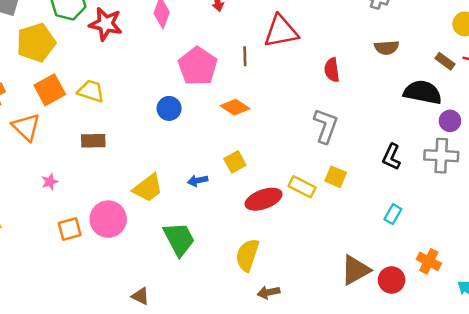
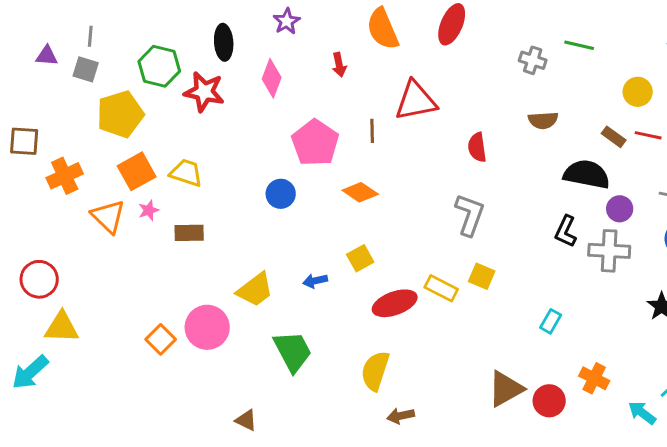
black L-shape: (392, 157) -> (566, 231), moved
pink star: (50, 182) -> (149, 210), moved
orange square: (70, 229) -> (161, 339), turned -30

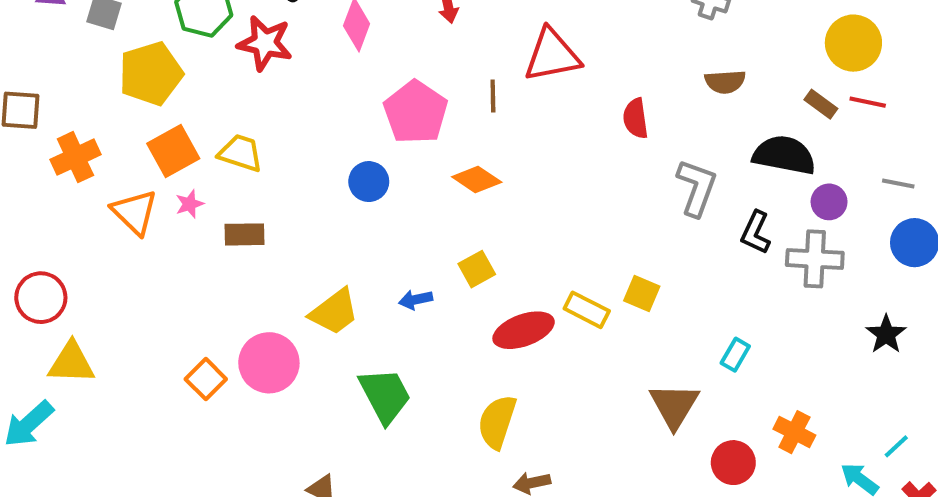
yellow circle: (638, 92) -> (853, 43), size x1.4
gray L-shape: (470, 215) -> (697, 188), moved
brown triangle: (506, 389) -> (674, 406), moved, turned -30

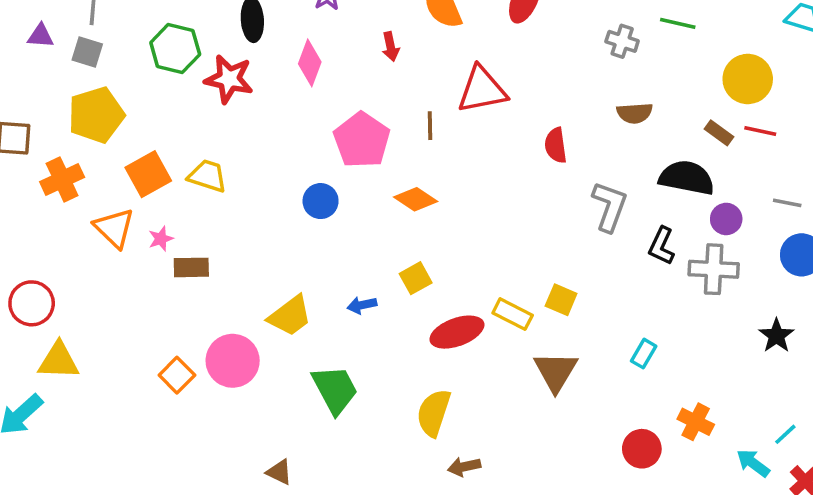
yellow pentagon: (151, 74) -> (96, 115), moved
pink star: (190, 204) -> (161, 239), moved
brown rectangle: (245, 234) -> (191, 267), moved
brown triangle: (674, 406) -> (556, 372), moved

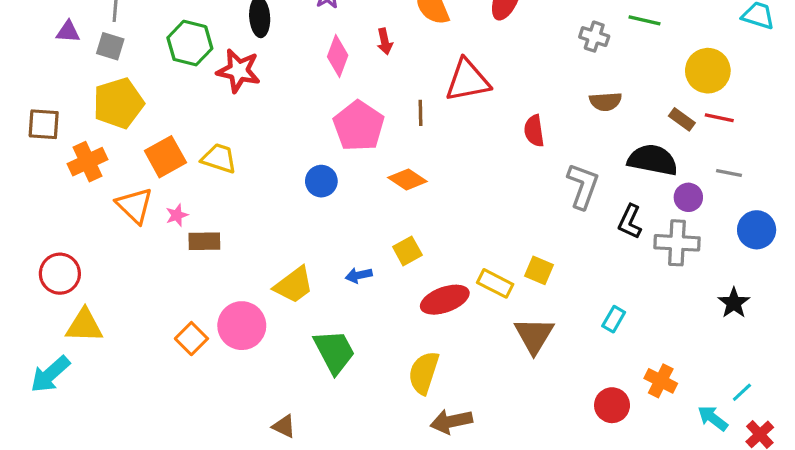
pink diamond: (310, 63) -> (338, 56), moved
gray line: (787, 203) -> (729, 173), moved
brown arrow: (464, 467) -> (451, 421), size x1.4

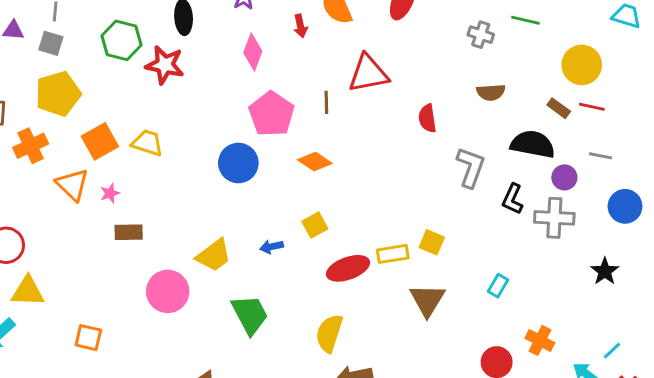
red arrow: (385, 41) -> (300, 26), moved
blue circle: (321, 181) -> (238, 163), size x1.4
brown rectangle: (204, 241) -> (129, 232), moved
yellow rectangle: (495, 283) -> (393, 254), turned -36
orange square: (191, 339) -> (88, 338), moved, turned -32

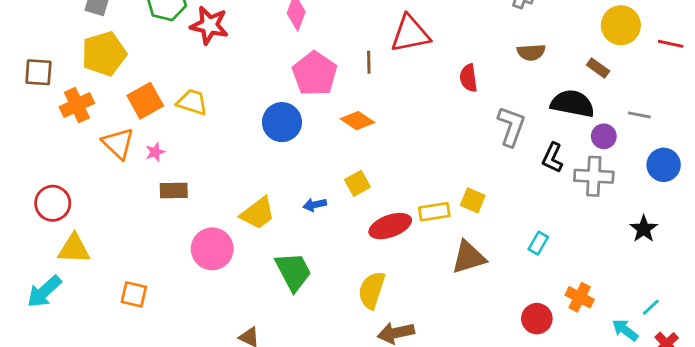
red line: (592, 107) -> (671, 44), moved
brown triangle: (427, 300) -> (468, 257), turned 42

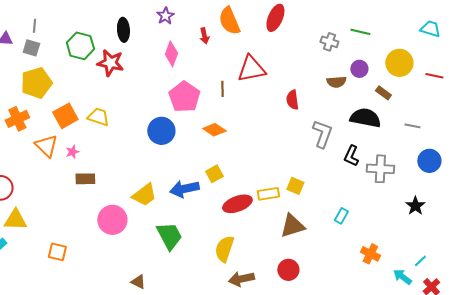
purple circle: (604, 136) -> (359, 69), moved
blue arrow: (315, 205) -> (184, 189), size x1.8
red circle: (537, 319) -> (288, 270), moved

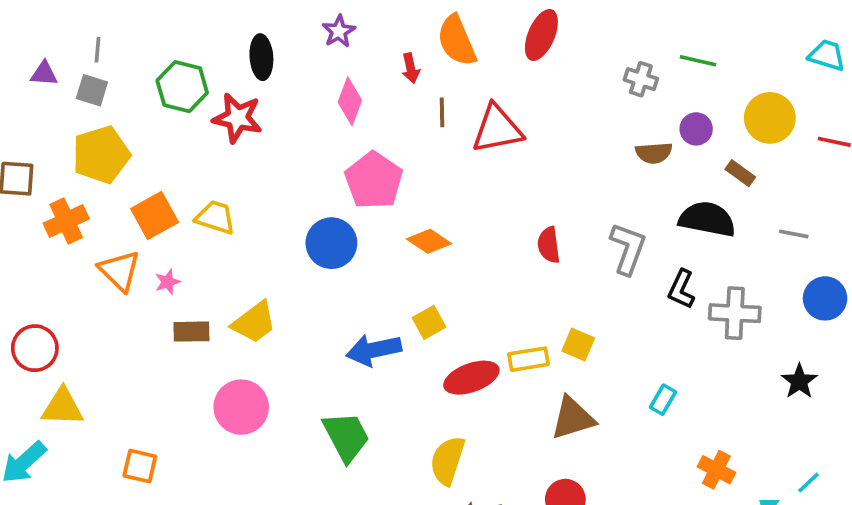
brown line: (222, 89) -> (442, 112), moved
red semicircle: (292, 100) -> (549, 245), moved
yellow trapezoid: (144, 195) -> (254, 322), moved

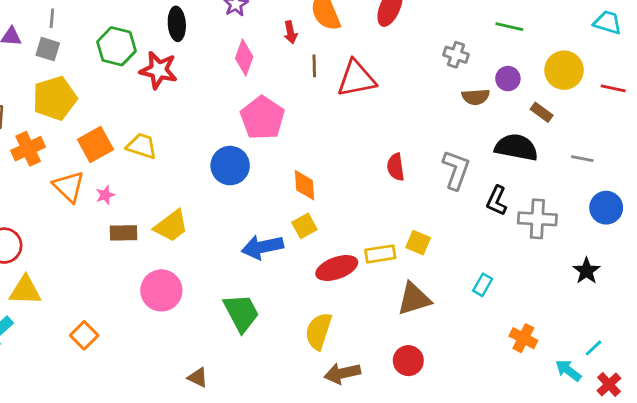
gray cross: (641, 79) -> (456, 55), moved
orange diamond: (429, 241) -> (304, 185), moved, turned 52
orange square: (140, 466) -> (84, 335), turned 32

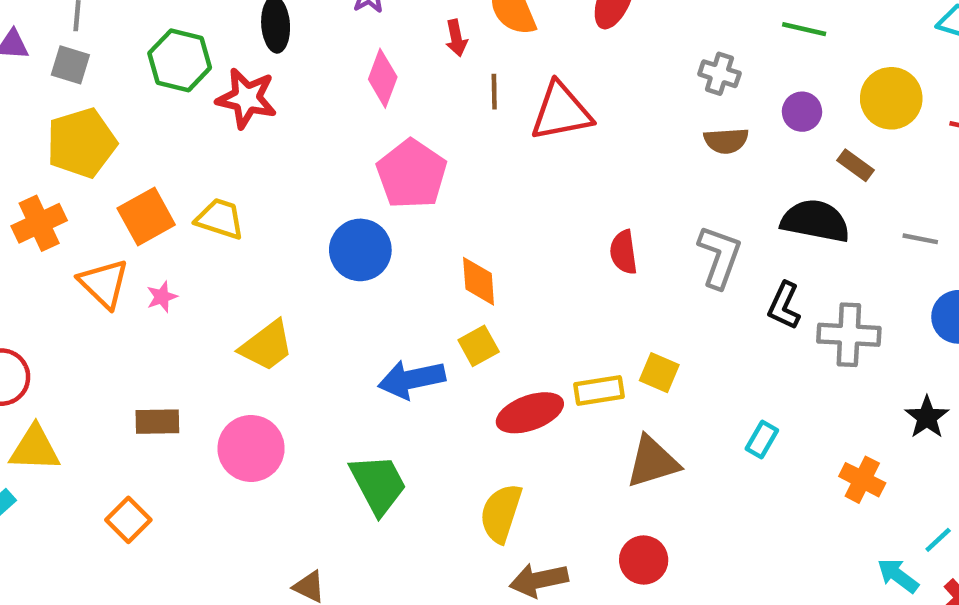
brown semicircle: (476, 97) -> (726, 141), moved
brown rectangle: (123, 233) -> (157, 422), moved
orange cross: (523, 338) -> (862, 480), moved

